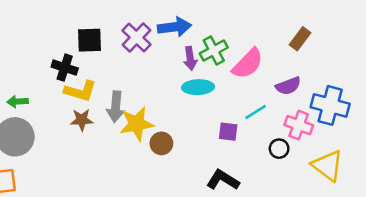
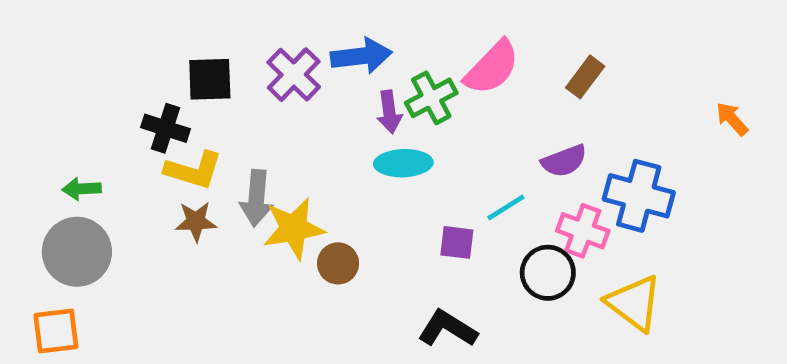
pink semicircle: (248, 64) -> (492, 68), moved
black circle: (279, 149) -> (548, 273), size x1.5

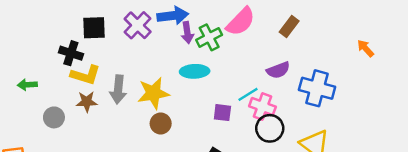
purple arrow: (389, 112) -> (187, 33), moved
yellow star: (294, 228) -> (153, 93), moved
pink cross: (583, 231) -> (262, 107), moved
gray circle: (77, 252) -> (54, 117), moved, size x0.6

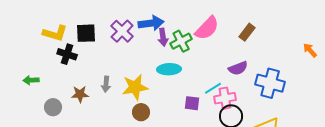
yellow L-shape: (85, 75) -> (55, 33), moved
gray arrow: (118, 90) -> (106, 84), size x0.7
pink cross: (262, 107) -> (225, 98), turned -30

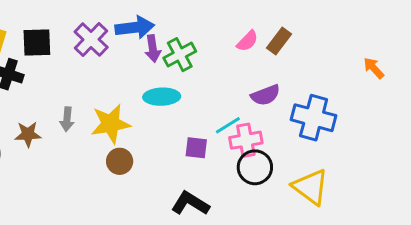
pink semicircle: (207, 28) -> (247, 41), moved, size x0.6

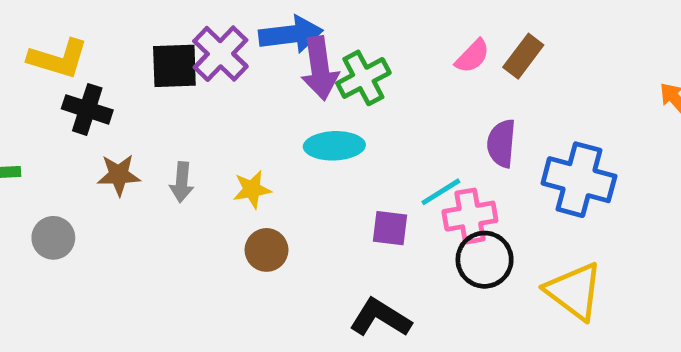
black square: (37, 43) -> (174, 66), moved
purple arrow: (153, 49) -> (320, 68), size x1.4
purple semicircle: (265, 95) -> (501, 143), turned 116
yellow star: (111, 124) -> (252, 189), size x0.6
brown star: (28, 134) -> (119, 175), moved

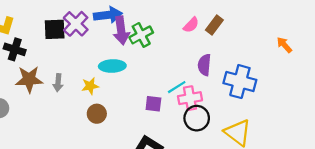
cyan ellipse: (334, 146) -> (112, 66), moved
brown star: (119, 175) -> (29, 79), size x1.4

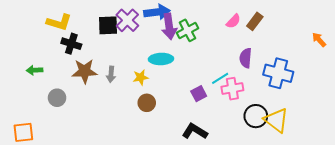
purple square: (153, 104) -> (199, 94), turned -35
black circle: (197, 118) -> (256, 116), moved

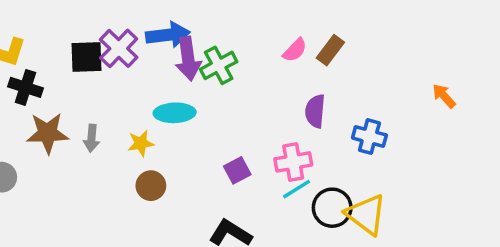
orange arrow: (319, 40) -> (444, 96), moved
blue cross: (278, 73) -> (369, 137), size x0.7
cyan line: (220, 78) -> (297, 189), moved

